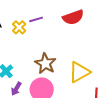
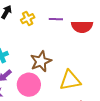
purple line: (36, 19) -> (56, 19), moved

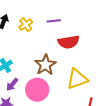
red semicircle: (82, 27) -> (69, 42), moved

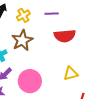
brown star: (45, 65) -> (22, 40), moved
yellow triangle: (77, 79) -> (71, 74), size x0.7

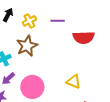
red semicircle: (65, 36) -> (84, 38), moved
yellow triangle: (71, 74) -> (73, 82), turned 35

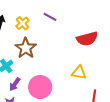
purple line: (58, 21) -> (50, 17), turned 40
red semicircle: (84, 38) -> (87, 39), moved

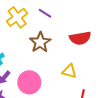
yellow cross: (22, 23) -> (17, 17), size x1.5
brown star: (26, 48) -> (40, 42), moved

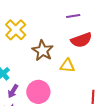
purple line: (45, 13) -> (73, 16), moved, turned -32
yellow triangle: (69, 71) -> (67, 66), moved

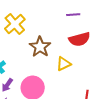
yellow triangle: (67, 66) -> (64, 64), turned -35

